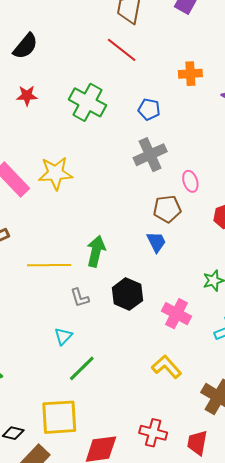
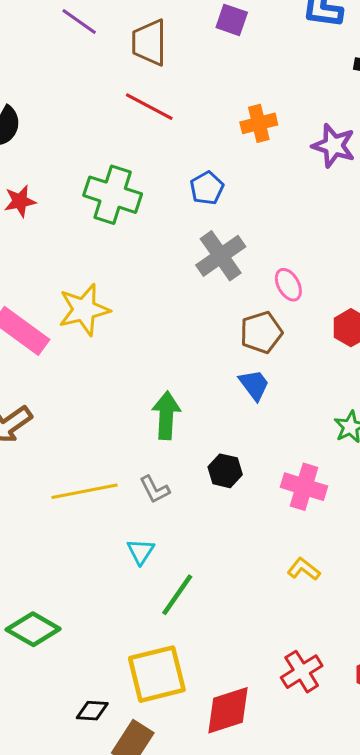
blue pentagon: (149, 109) -> (207, 188), turned -30
yellow line: (49, 265) -> (85, 491), moved
black hexagon: (127, 294) -> (225, 471), size x0.7
yellow L-shape: (167, 367) -> (304, 569), size x0.7
red cross: (153, 433) -> (302, 672), turned -36

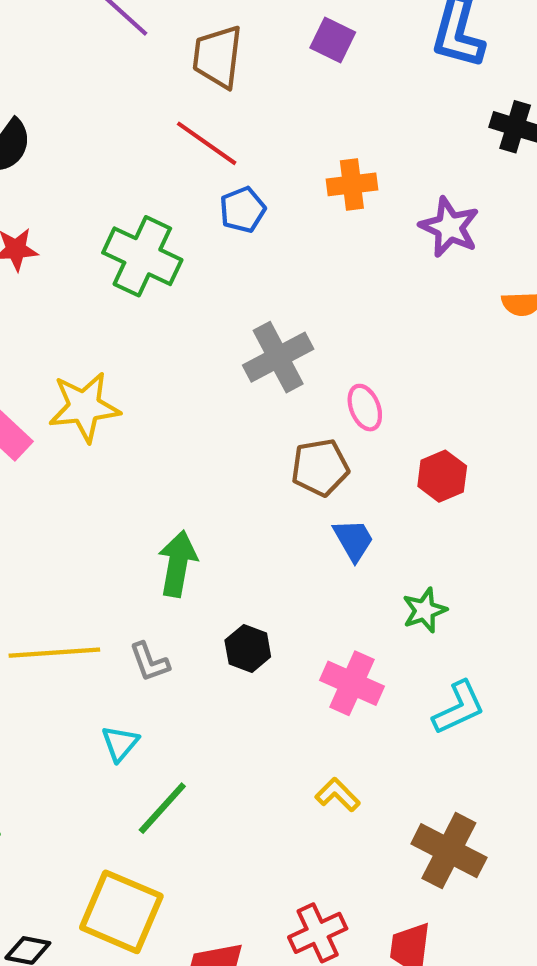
blue pentagon: (207, 188) -> (243, 210), moved
blue trapezoid: (254, 385) -> (353, 540), moved
yellow square: (157, 674) -> (121, 912), turned 30

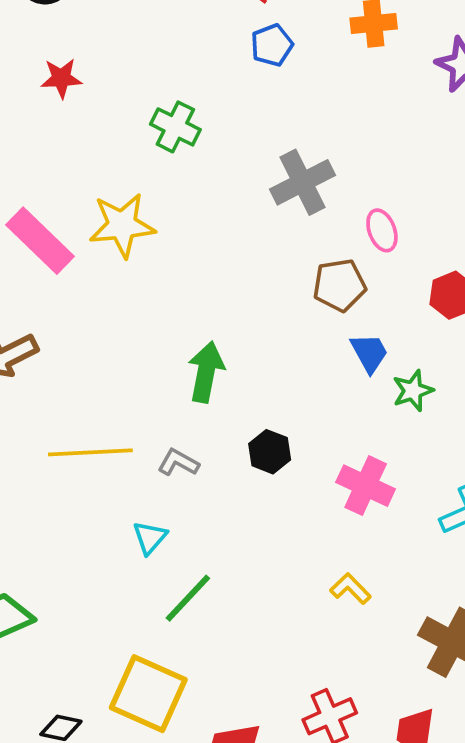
green cross: (142, 256) -> (175, 127), moved, size x0.7
green star: (425, 610) -> (413, 391), moved
gray L-shape: (149, 662) -> (178, 463), turned 138

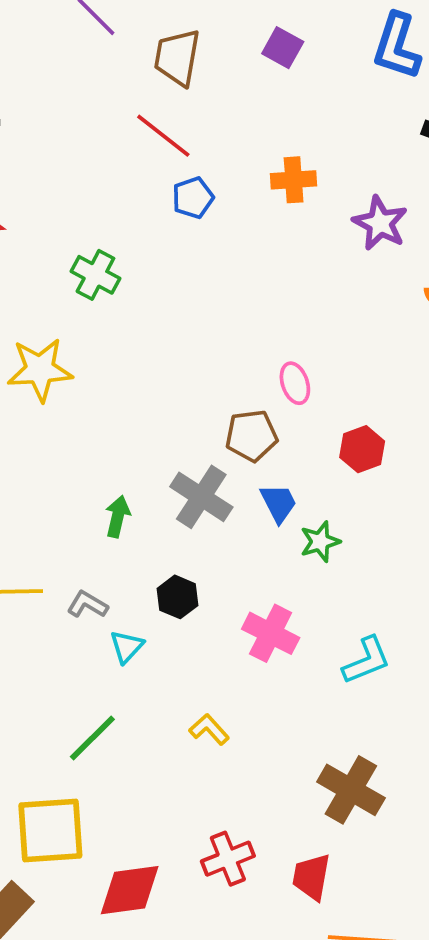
gray cross: (302, 182) -> (201, 497), moved, turned -32
green arrow: (206, 372) -> (118, 517), size x0.7
cyan triangle: (150, 538) -> (127, 647), moved
yellow L-shape: (350, 589) -> (209, 729), moved
yellow square: (148, 694) -> (50, 830), turned -30

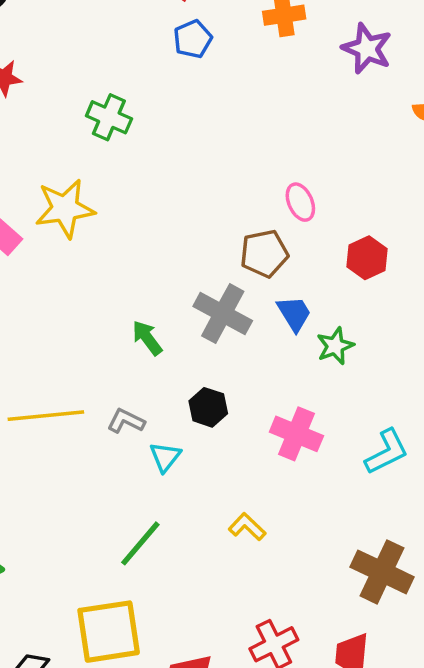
green arrow: (118, 517) -> (147, 338), turned -45

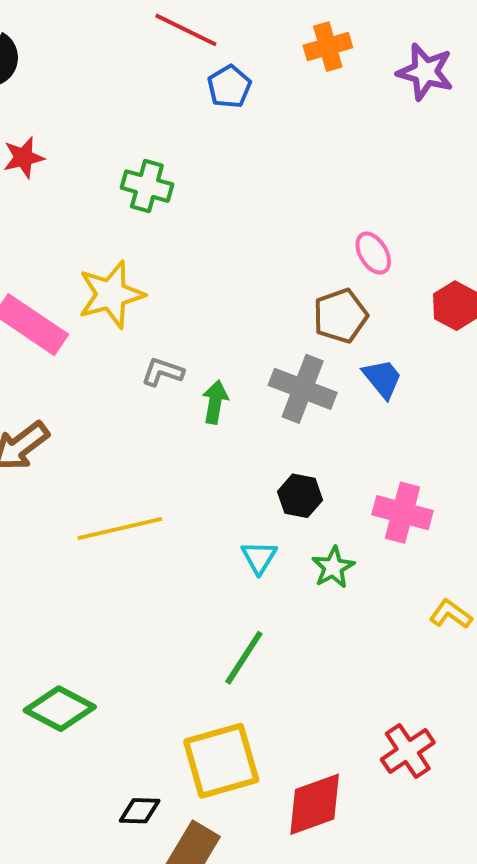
green arrow: (147, 338) -> (215, 402), moved, turned 54
green star: (335, 346) -> (333, 567), moved
gray L-shape: (126, 421) -> (163, 372), moved
yellow L-shape: (247, 527) -> (451, 614), moved

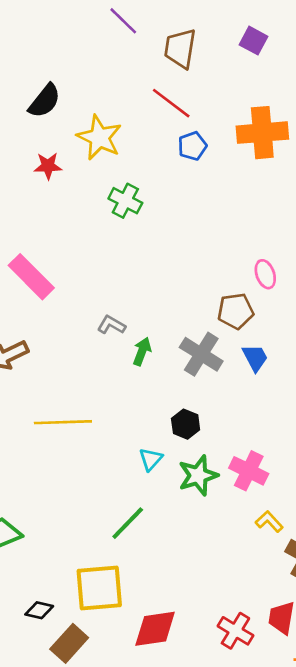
orange cross: (328, 47) -> (262, 133), size x1.6
yellow star: (111, 294) -> (99, 138), moved, turned 30
pink cross: (402, 513) -> (249, 471), moved
green star: (333, 567) -> (198, 475), size x1.4
red cross: (408, 751) -> (235, 631), moved, turned -36

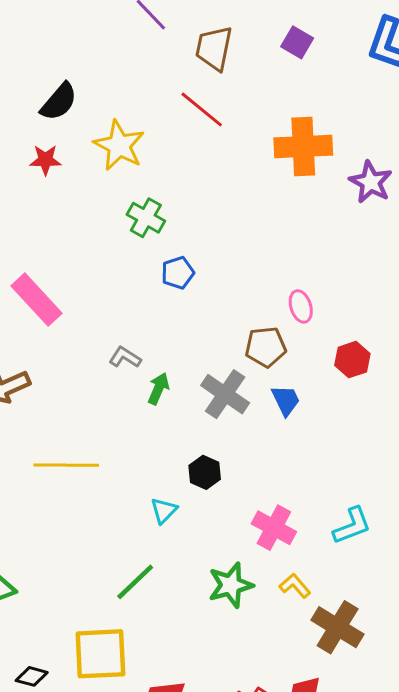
blue pentagon: (192, 146) -> (178, 273), moved
red star: (48, 166) -> (45, 160), moved
green star: (198, 475) -> (231, 585), moved

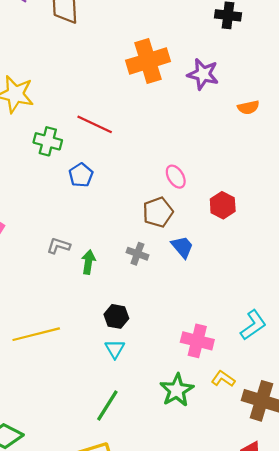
red line: (202, 110) -> (95, 124), moved
gray cross: (225, 394) -> (137, 254), size x0.6
black hexagon: (205, 472) -> (116, 316), moved

